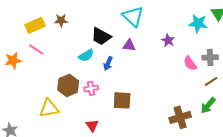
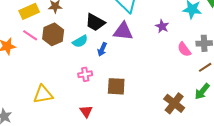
purple triangle: (129, 45) -> (123, 31), size x1.5
brown hexagon: (68, 85) -> (53, 34), moved
brown cross: (180, 117) -> (174, 103), turned -35

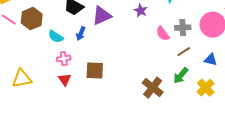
purple triangle: (123, 31) -> (102, 16), turned -30
cyan semicircle: (80, 41) -> (56, 37), moved, turned 63
red triangle: (86, 111) -> (65, 80), moved

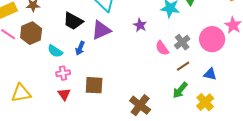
gray cross: (183, 28) -> (182, 42), turned -35
brown cross: (153, 88) -> (140, 105), moved

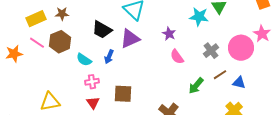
pink semicircle: (162, 48) -> (177, 57), moved
brown line: (183, 66) -> (220, 75), moved
green arrow: (180, 90) -> (196, 86), moved

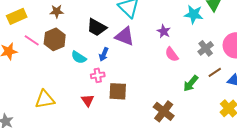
yellow rectangle: (36, 19) -> (17, 16), moved
purple triangle: (130, 39) -> (125, 36), turned 45
pink cross: (92, 82) -> (98, 75), moved

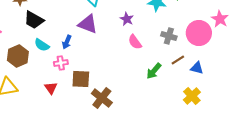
black trapezoid: (97, 27) -> (34, 20), moved
brown hexagon: (55, 39) -> (18, 56), moved
gray cross: (206, 48) -> (169, 36), turned -35
brown cross: (164, 111) -> (102, 98), moved

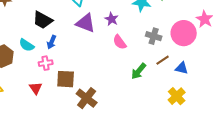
black trapezoid: (34, 20) -> (43, 20), moved
purple triangle: (88, 24) -> (86, 23), moved

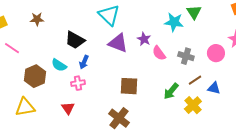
pink circle: (184, 33) -> (216, 53), size x0.7
pink semicircle: (120, 42) -> (159, 53), moved
brown square: (66, 79) -> (129, 86), moved
yellow cross: (177, 96) -> (193, 105), moved

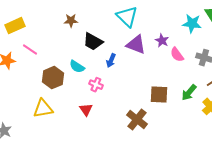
brown star: (37, 19) -> (71, 21), moved
blue arrow: (84, 62) -> (111, 61), moved
pink cross: (78, 83) -> (96, 85), turned 32
brown square: (129, 86) -> (159, 95), moved

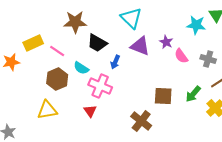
brown star: (71, 21) -> (75, 22), size x1.6
yellow rectangle: (15, 26) -> (33, 43), moved
pink line: (30, 50) -> (57, 51), moved
pink cross: (96, 85) -> (100, 86), size x1.6

